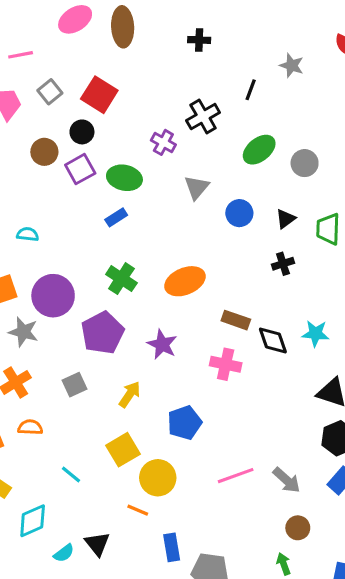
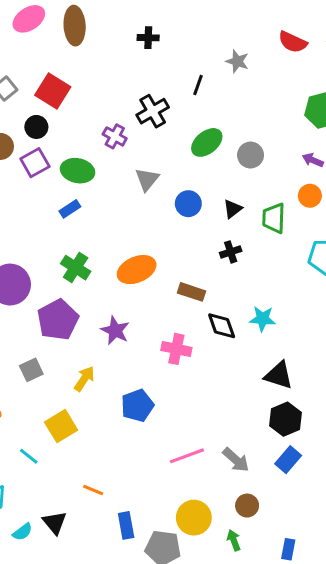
brown rectangle: (236, 320) -> (191, 292), moved
yellow square: (123, 450) -> (61, 426), moved
yellow circle: (158, 478) -> (194, 518), moved

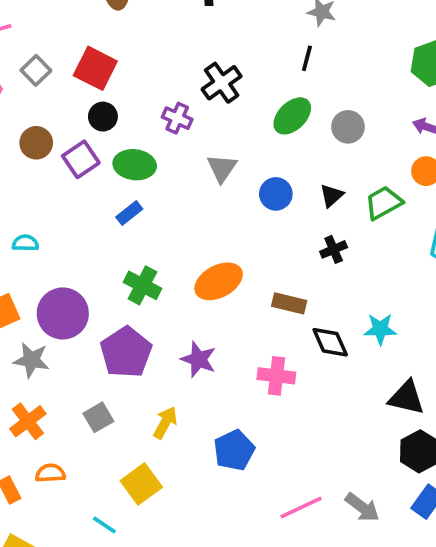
black line: (198, 85) -> (307, 58), moved
black circle: (36, 127) -> (103, 117), moved
green trapezoid: (274, 218) -> (384, 203), turned 64

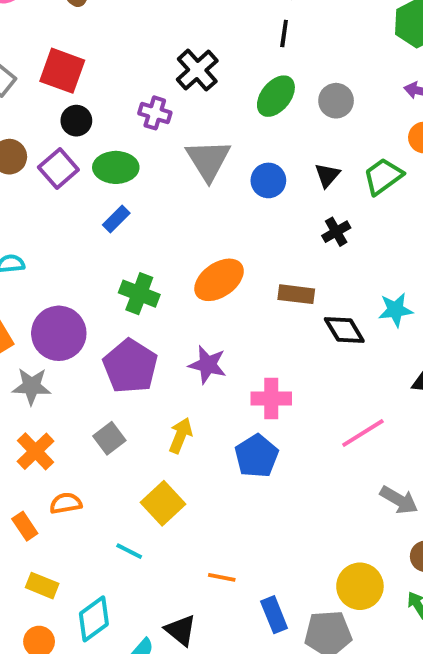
gray triangle: (222, 168) -> (208, 160), size x1.4
pink cross: (276, 376) -> (271, 399), moved
pink line: (301, 508) -> (363, 433), moved

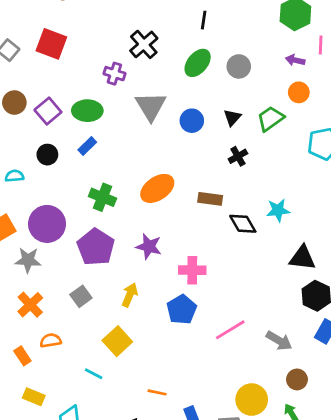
black circle: (76, 121) -> (47, 155), moved
pink line: (363, 433) -> (230, 330), moved

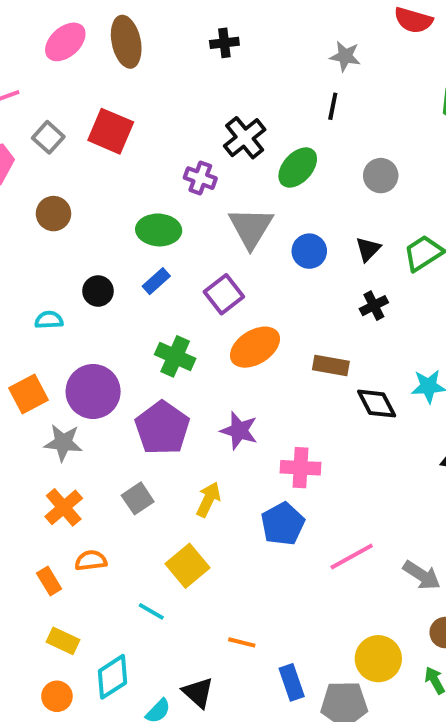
green ellipse: (198, 63) -> (298, 167), moved
purple square: (48, 111) -> (224, 294), moved

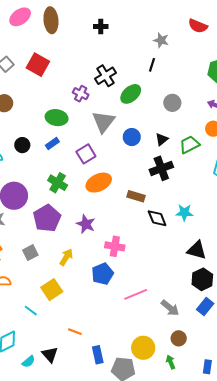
black cross: (374, 306) -> (161, 168), size x1.6

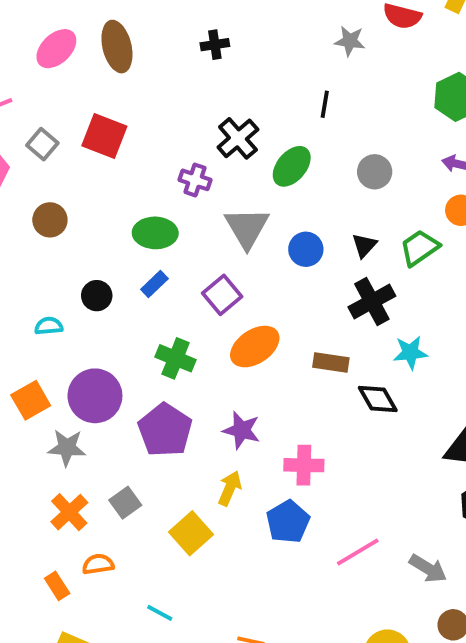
gray star: (161, 40) -> (350, 41), moved
cyan star: (184, 212) -> (410, 353), moved
gray square: (30, 253) -> (125, 503), moved
yellow arrow: (66, 257) -> (230, 488), moved
yellow square: (52, 290) -> (191, 533), moved

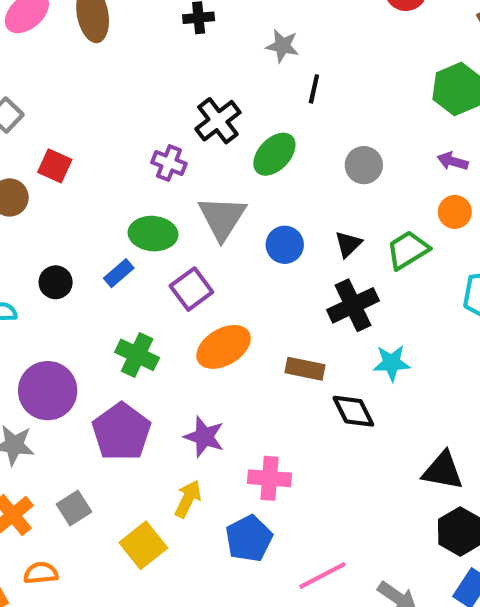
gray star: (350, 41) -> (282, 46), moved
red square: (104, 136) -> (55, 166), moved, size x0.7
green ellipse: (155, 233) -> (153, 234), moved

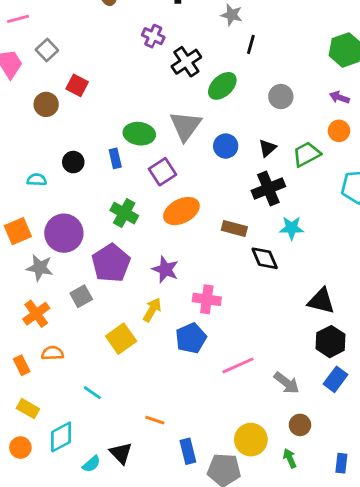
purple cross: (169, 163) -> (153, 36), moved
blue rectangle: (119, 273) -> (115, 158), turned -66
gray square: (74, 508) -> (81, 296), moved

